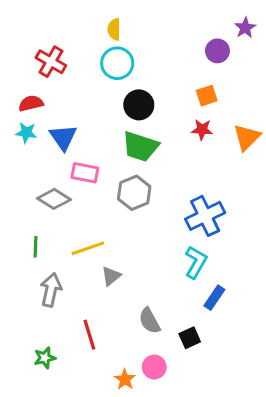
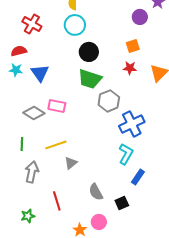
pink rectangle: (85, 173) -> (57, 106), moved
gray hexagon: (134, 193) -> (109, 101), moved

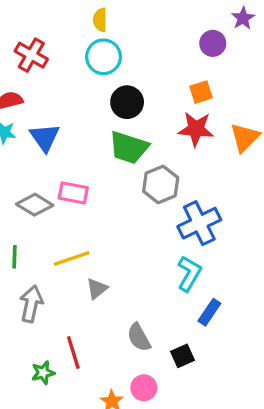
red star: (130, 68) -> (196, 129), size x1.5
green star: (28, 216) -> (43, 373), moved

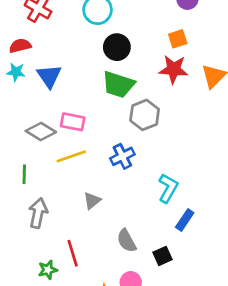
blue cross: (199, 223) -> (122, 156), moved, size x0.7
yellow line: (72, 258) -> (71, 156), moved

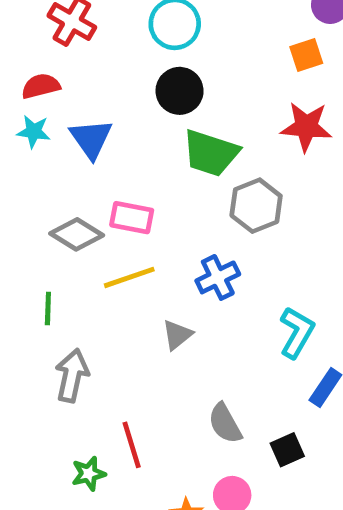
orange square: (178, 39) -> (306, 55), moved
black circle: (117, 47) -> (180, 91), moved
gray triangle: (92, 201) -> (177, 335), moved

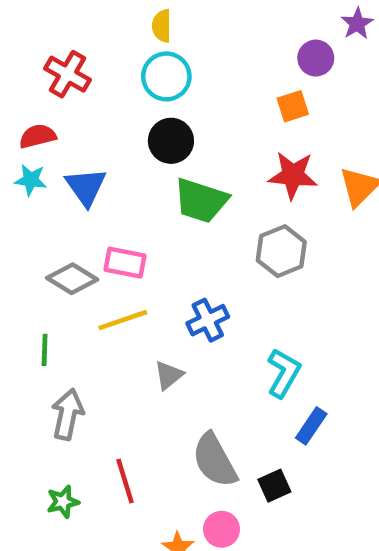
gray hexagon: (256, 206) -> (281, 251), moved
gray semicircle: (225, 423) -> (215, 460), size x1.4
green star: (89, 474) -> (63, 502), moved

